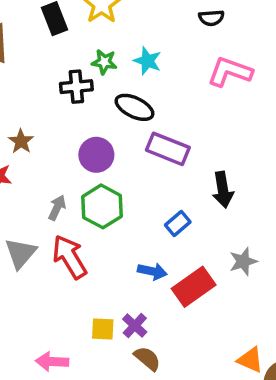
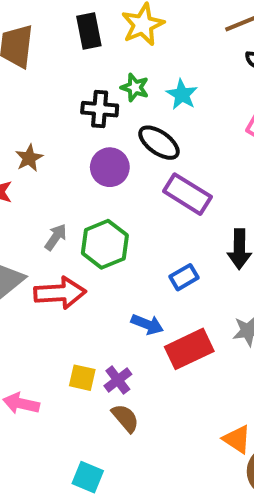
purple circle: (96, 155) -> (110, 167), moved
red arrow: (70, 257) -> (60, 293), turned 108

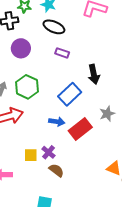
black ellipse: (159, 143) -> (54, 27), moved
purple rectangle: (187, 194) -> (62, 53), size x0.6
blue rectangle: (184, 277) -> (70, 94), size x1.6

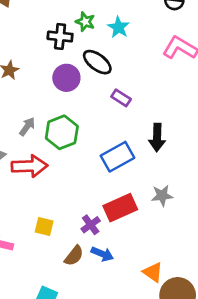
black ellipse: (54, 27) -> (97, 62), moved
blue arrow: (57, 122) -> (102, 254), moved
purple cross: (48, 152) -> (91, 225), moved
brown semicircle: (56, 170) -> (74, 256), turned 77

